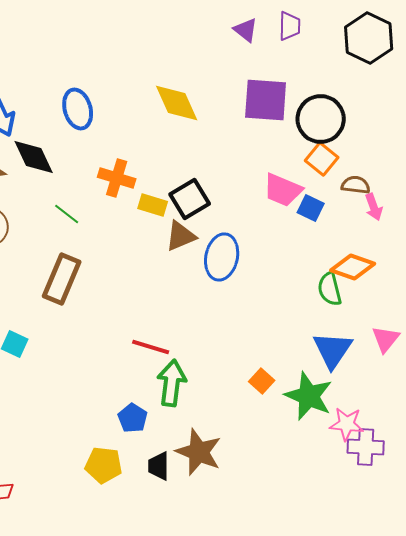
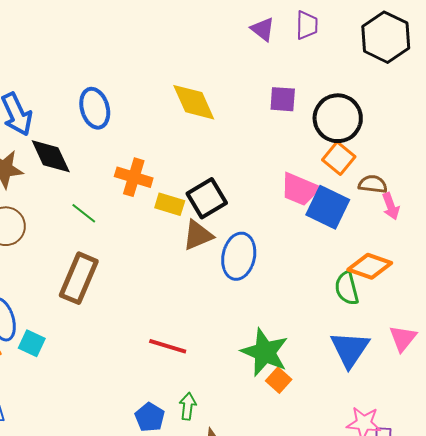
purple square: (266, 100) -> (283, 99), size x0.6
blue square: (311, 208) -> (328, 207), size x1.6
green arrow: (172, 383) -> (188, 406), moved, size x0.6
green star: (309, 396) -> (265, 352), moved

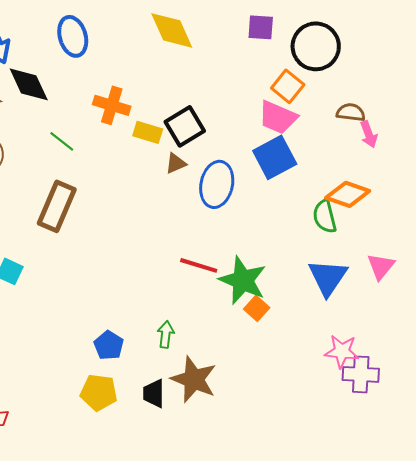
orange square: (339, 158) -> (288, 86), moved
blue square: (328, 207) -> (275, 157), moved, turned 36
brown triangle: (198, 235) -> (176, 163), size x0.7
red line: (168, 346) -> (199, 265), moved
blue pentagon: (150, 417) -> (109, 345), moved

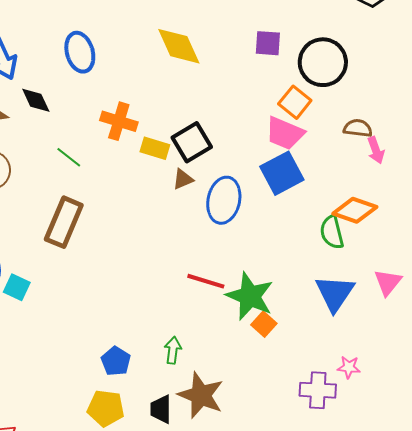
black diamond: (29, 84) -> (36, 100), size x0.7
pink star: (342, 351) -> (349, 367), size x0.7
purple cross: (361, 374) -> (318, 390), moved

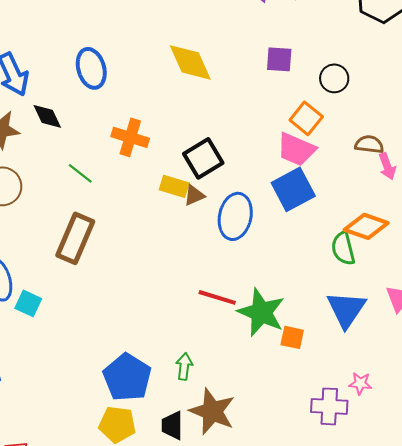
black circle: (323, 62) -> (334, 78), size x0.6
yellow rectangle: (155, 148) -> (174, 186), moved
orange square: (264, 324) -> (292, 337), moved, turned -30
blue pentagon: (116, 361) -> (127, 377), size x1.6

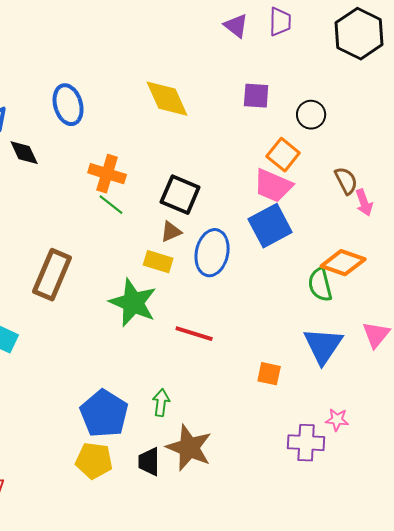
brown semicircle: (369, 144) -> (346, 181), turned 56
black square: (203, 158) -> (180, 195), turned -36
green line: (80, 173) -> (111, 205), moved
yellow rectangle: (174, 186) -> (158, 262), moved
green star: (261, 312) -> (133, 303), moved

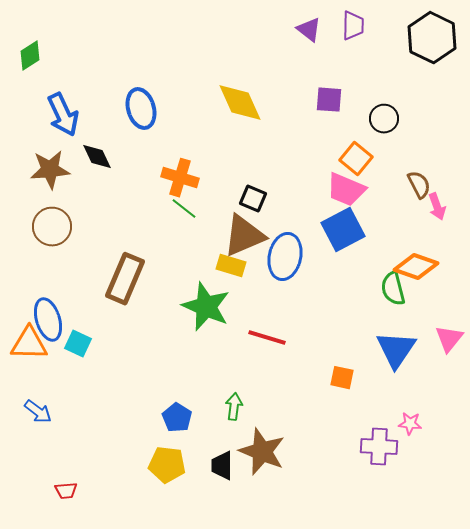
black square: (180, 195) -> (253, 199), size x0.7
brown triangle: (171, 232) -> (244, 236), size x2.0
blue pentagon: (104, 414) -> (177, 418), size x0.6

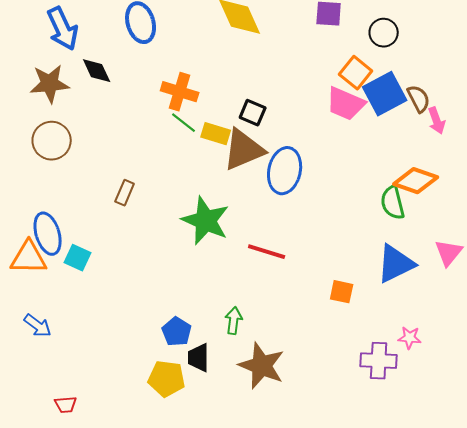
blue square: (343, 230) -> (385, 94), moved
yellow rectangle: (231, 266) -> (216, 134), moved
brown rectangle: (125, 279) -> (125, 193), size x0.5
blue triangle: (396, 350) -> (396, 264), turned 30
black trapezoid: (222, 466) -> (199, 358), moved

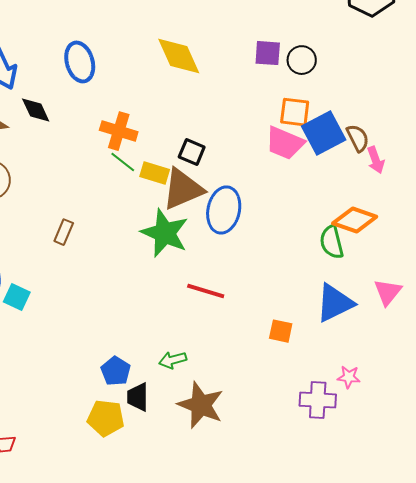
black circle: (384, 33) -> (302, 60), moved
orange square: (356, 73) -> (295, 112), turned -32
green star: (206, 221) -> (165, 233), moved
green arrow: (234, 321) -> (173, 360), turned -112

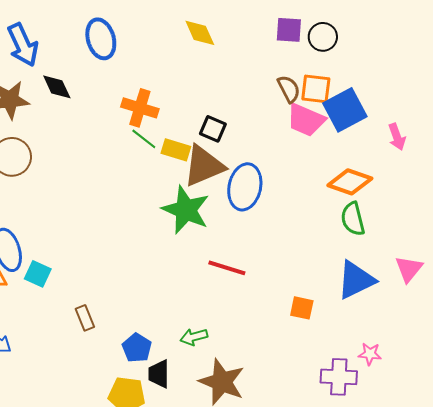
yellow diamond: (179, 56) -> (200, 33), size x0.7
brown semicircle: (358, 138) -> (289, 89), moved
orange diamond: (355, 220) -> (350, 182), moved
brown rectangle: (64, 232) -> (85, 318), moved, turned -45

